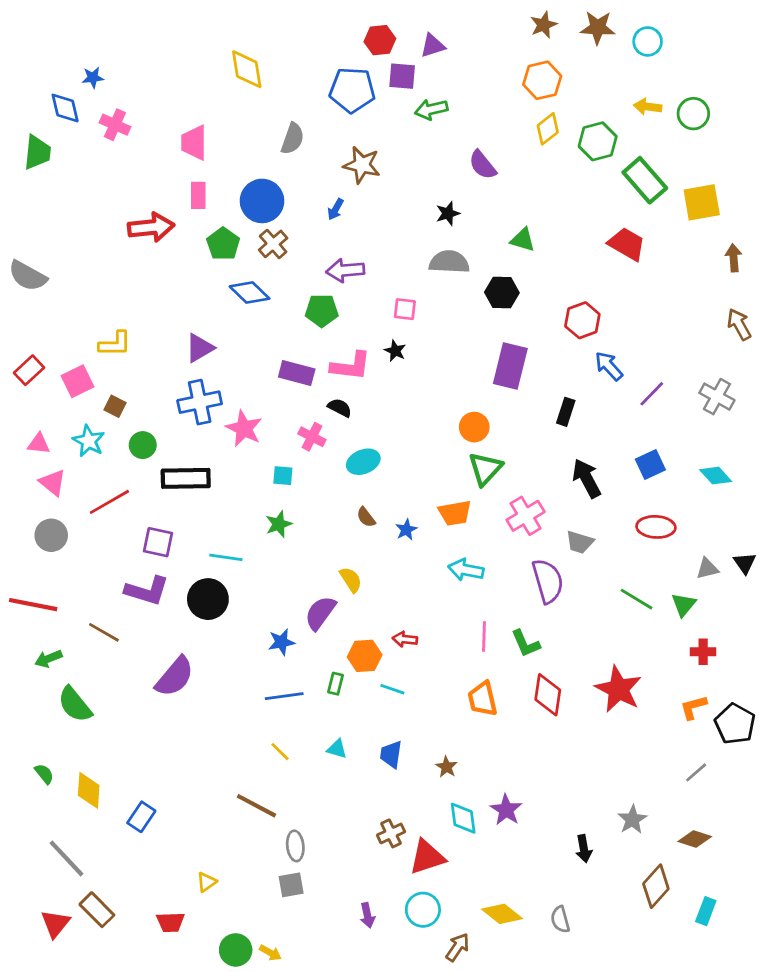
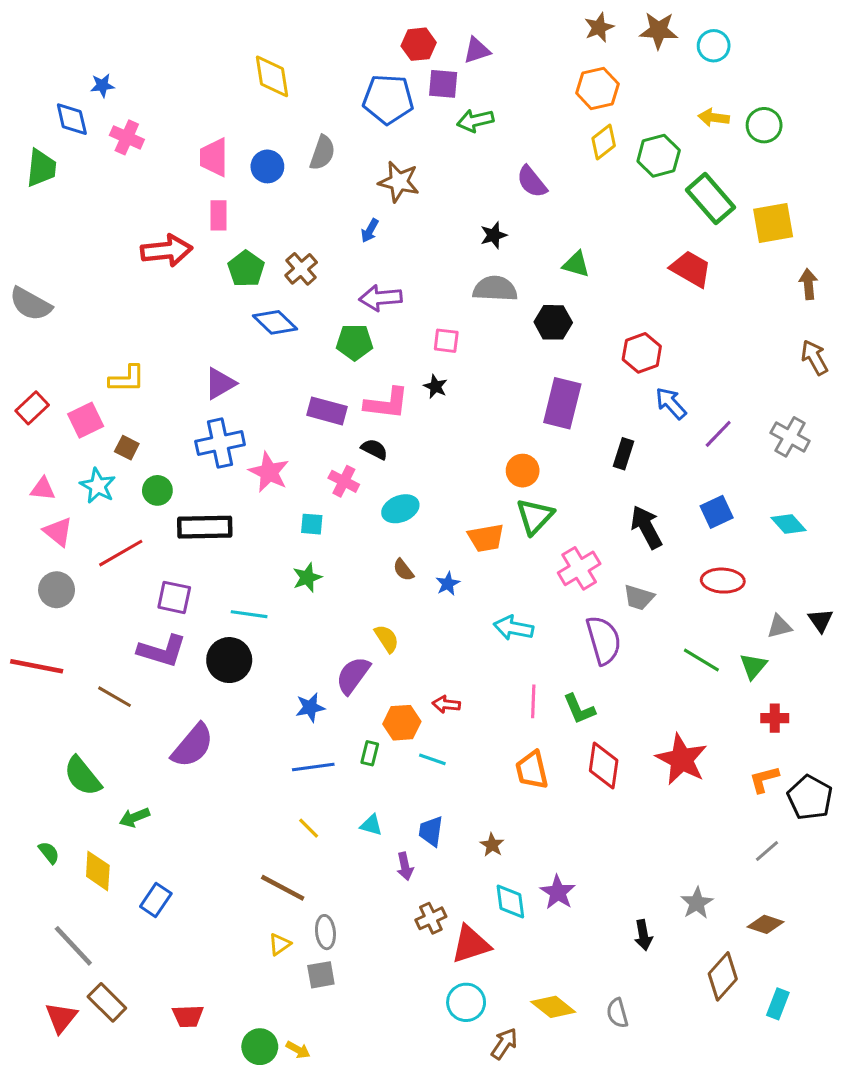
blue circle: (262, 201) -> (267, 166), moved, size x0.7
orange trapezoid: (455, 513) -> (486, 538), moved
green arrow: (48, 659) -> (134, 817), moved
yellow triangle: (207, 882) -> (280, 944), moved
purple arrow: (367, 915) -> (405, 866), moved

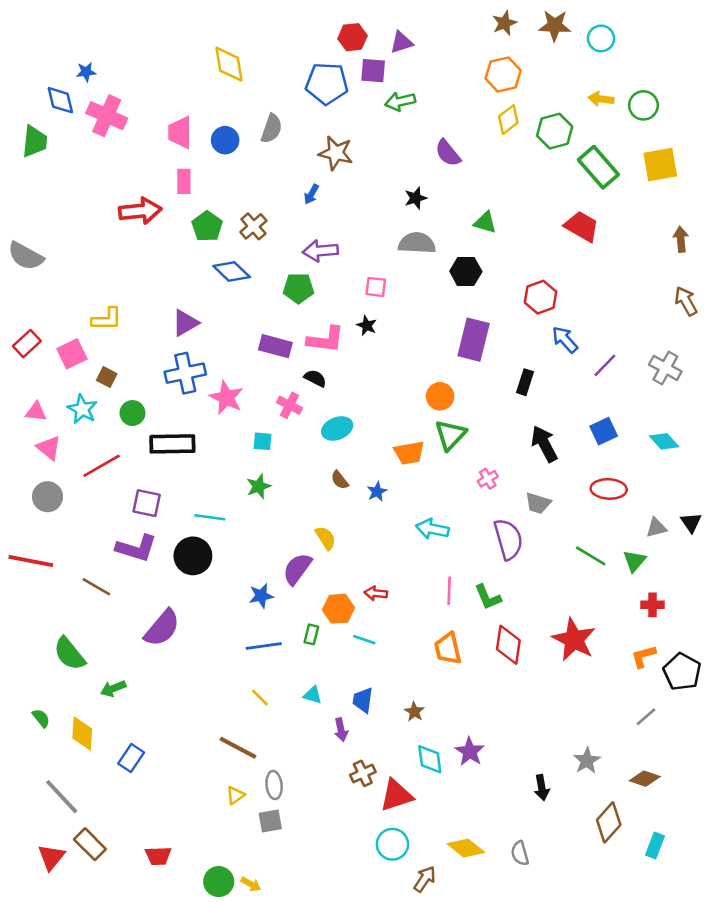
pink cross: (127, 137) -> (107, 116), size x1.4
yellow square: (773, 223) -> (660, 165), moved
pink cross: (579, 568) -> (488, 479), size x0.6

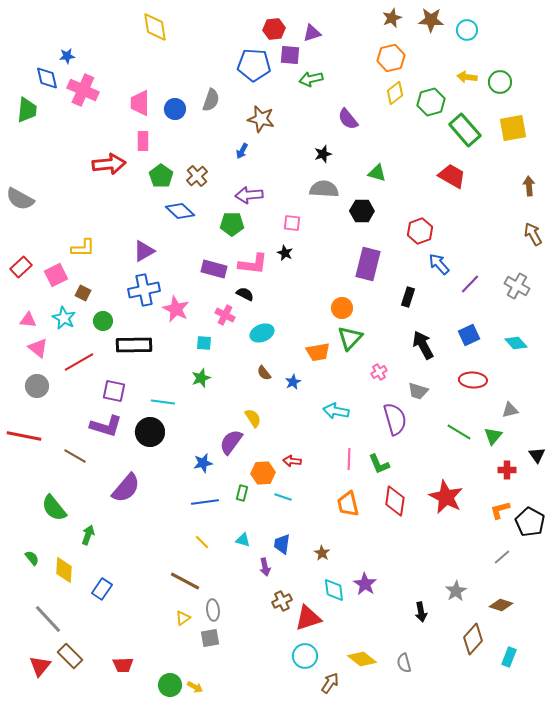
yellow diamond: (229, 64) -> (155, 27), moved
black triangle: (691, 522) -> (537, 455), moved
green arrow: (113, 688) -> (88, 535), turned 132

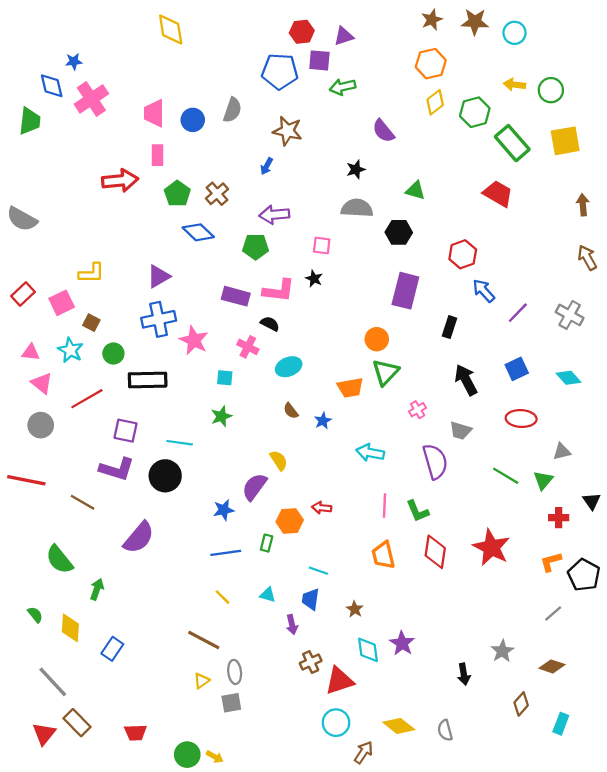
pink cross: (83, 90) -> (91, 99), turned 32
cyan line: (283, 497) -> (318, 571), moved
brown diamond: (473, 639) -> (521, 704), size x0.7

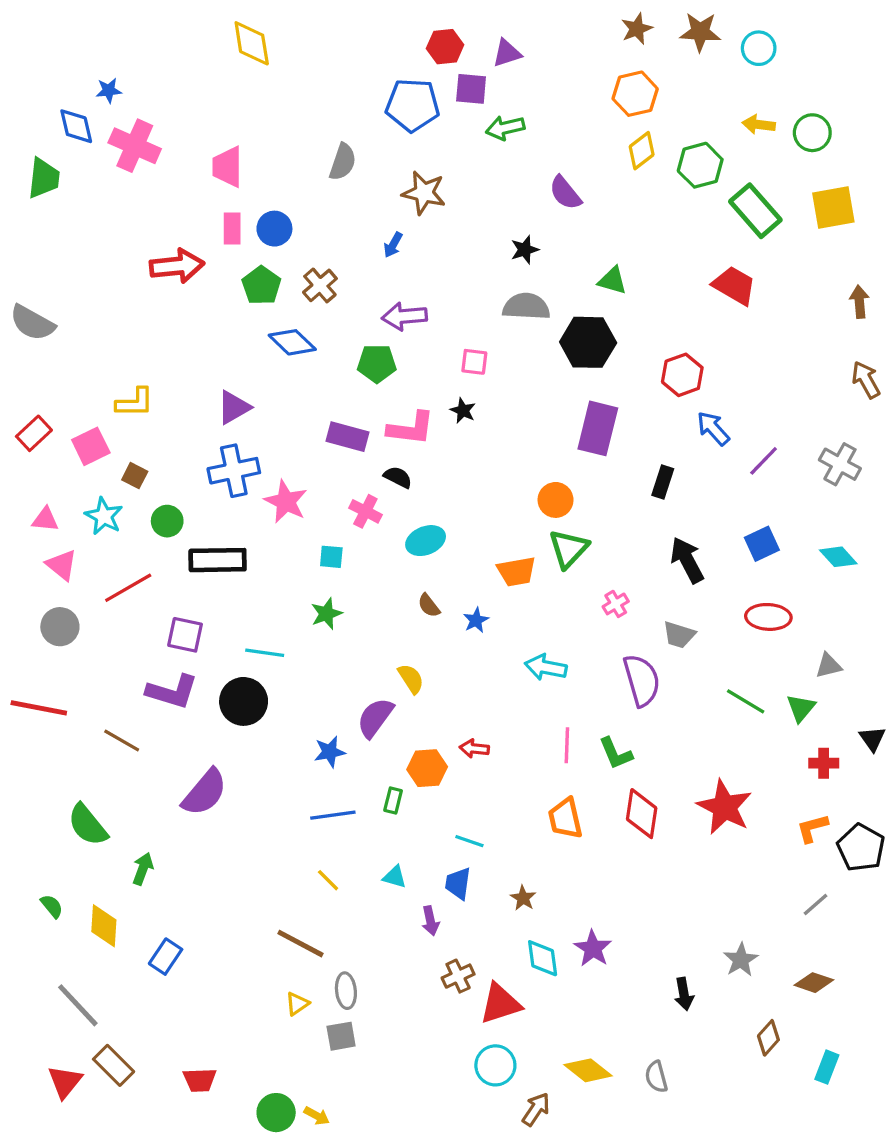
pink cross: (91, 99) -> (135, 146), turned -32
blue circle: (193, 120) -> (274, 229), moved
black hexagon: (399, 232) -> (588, 342), size x1.4

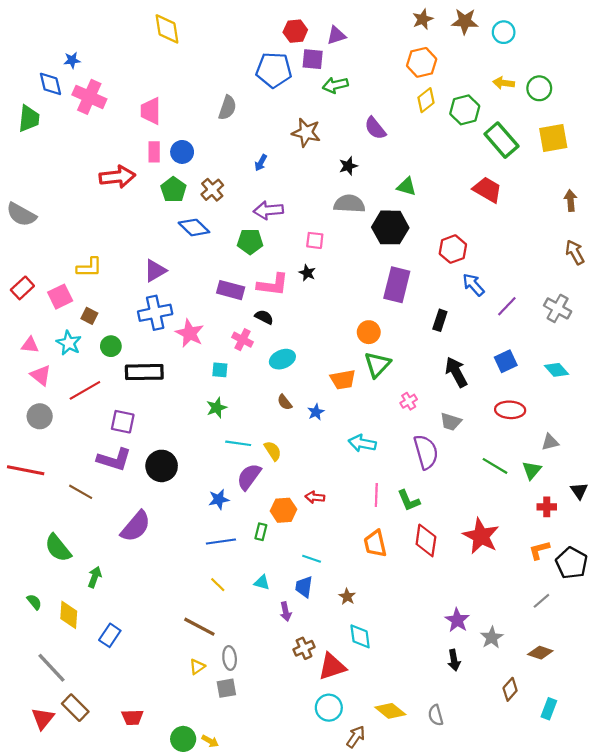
brown star: (424, 193) -> (306, 133), moved
cyan line: (265, 653) -> (238, 443), moved
purple star: (593, 948) -> (457, 620), moved

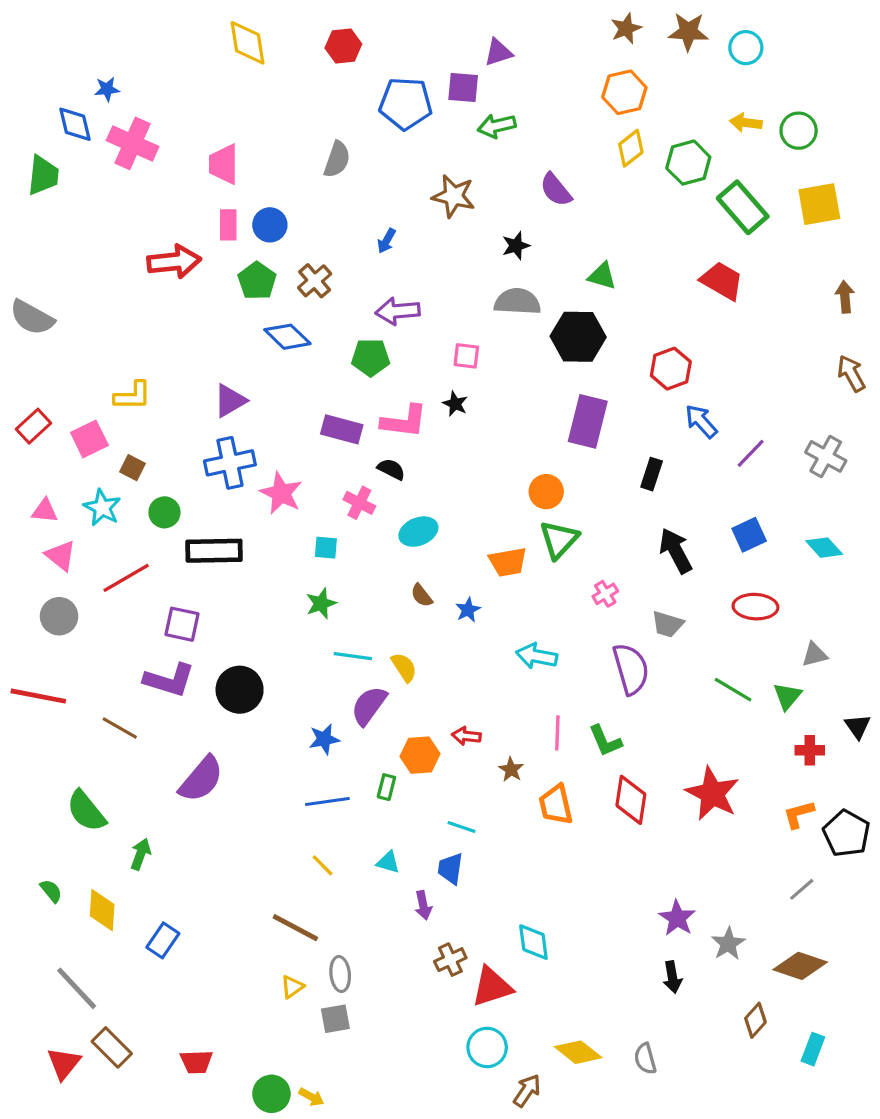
red hexagon: (295, 31) -> (343, 46), moved
brown star: (347, 596) -> (511, 770), moved
brown diamond: (540, 653) -> (800, 966), size x1.4

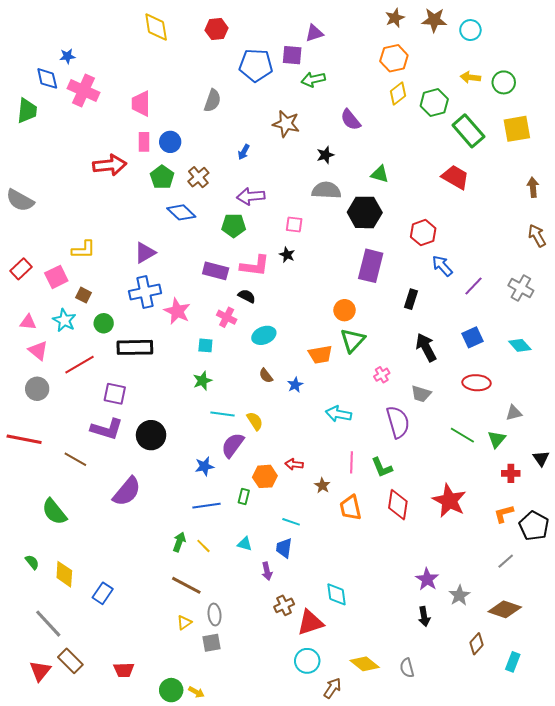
green arrow: (141, 854) -> (179, 542), moved

